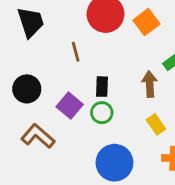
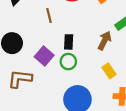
brown arrow: (150, 84) -> (105, 41), turned 30
brown L-shape: (38, 136) -> (20, 79), turned -35

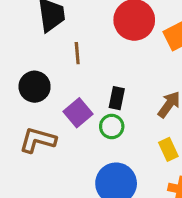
brown line: (49, 15) -> (77, 53), moved

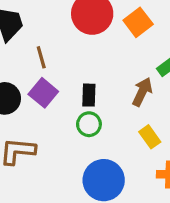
purple square: (78, 113) -> (43, 93), moved

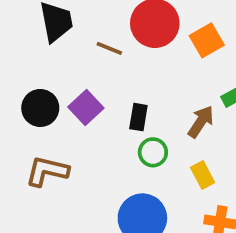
brown line: (41, 57) -> (109, 48), moved, turned -60
green circle: (89, 124) -> (153, 152), moved

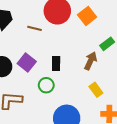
green circle: (153, 152) -> (46, 85), moved

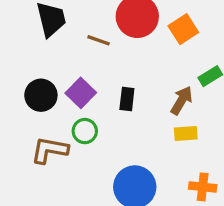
green circle: (46, 85) -> (85, 131), moved
yellow rectangle: (96, 90) -> (186, 134), moved, turned -64

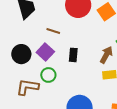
brown line: (99, 40) -> (53, 31), moved

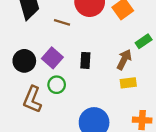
brown line: (53, 31) -> (62, 22), moved
brown L-shape: (27, 87) -> (32, 99), turned -75

